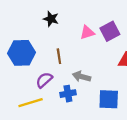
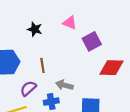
pink triangle: (87, 32) -> (70, 23), moved, turned 40

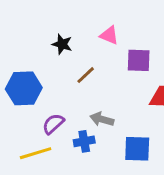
purple square: (92, 41) -> (139, 60), turned 30
brown line: (42, 65) -> (86, 75), moved, turned 56

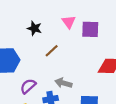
pink triangle: (109, 35) -> (69, 22), turned 32
purple square: (139, 60) -> (90, 29), moved

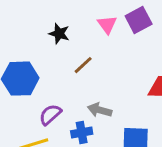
purple square: (90, 29) -> (139, 20), moved, turned -30

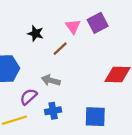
brown line: (83, 65) -> (60, 49), moved
gray arrow: (100, 110) -> (51, 80), moved

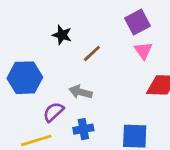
pink triangle: (73, 26) -> (143, 51), moved

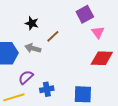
pink triangle: (143, 51) -> (98, 32), moved
gray arrow: (81, 92) -> (33, 48), moved

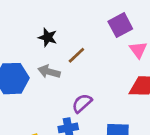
purple semicircle: (26, 77) -> (82, 103), moved

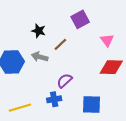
purple square: (120, 25) -> (80, 19), moved

